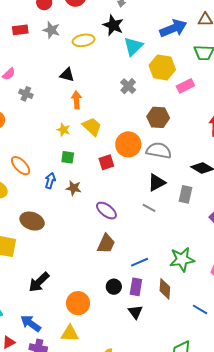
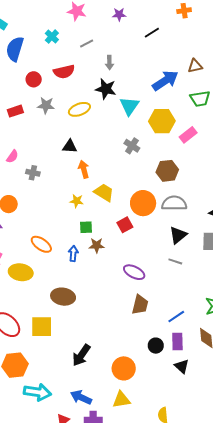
brown star: (74, 188) -> (97, 245), moved

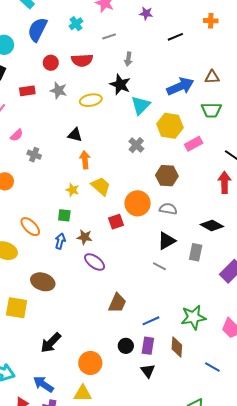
gray semicircle: (174, 203) -> (168, 209), size x0.7
green square: (86, 227) -> (64, 215), moved
purple ellipse: (134, 272) -> (95, 262), moved

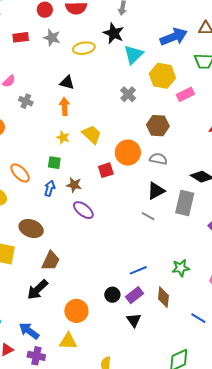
orange arrow: (85, 160) -> (64, 106), moved
gray rectangle: (196, 252) -> (185, 203), size x1.4
brown trapezoid: (117, 303) -> (51, 261), moved
green star: (193, 317) -> (181, 268), size x0.7
purple rectangle: (148, 346) -> (134, 295), turned 42

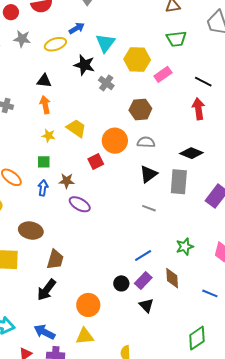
black star: (114, 33) -> (84, 65), moved
blue arrow: (174, 37) -> (77, 28), moved, size x0.6
gray line: (148, 216) -> (149, 208), moved

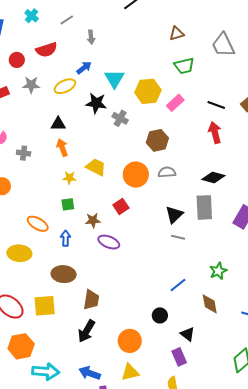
red square: (96, 162) -> (121, 206), moved
black triangle: (148, 174) -> (174, 215), moved
blue arrow: (43, 188) -> (66, 238), moved
purple rectangle: (143, 280) -> (179, 357), moved, turned -60

